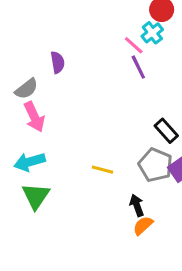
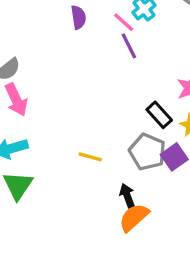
purple semicircle: (58, 62) -> (78, 17), moved
orange semicircle: (143, 226) -> (134, 217), size x1.4

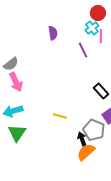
pink line: (124, 22) -> (101, 36), moved, turned 48
gray pentagon: (147, 152) -> (94, 130), moved

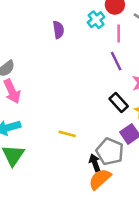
cyan cross: (92, 28) -> (96, 20), moved
purple line: (83, 50) -> (116, 61), moved

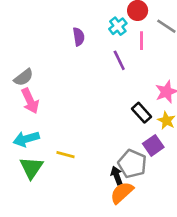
purple line: (116, 61) -> (119, 60), moved
yellow line: (67, 134) -> (66, 155), moved

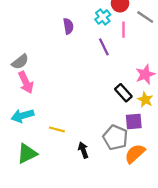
purple square: (153, 145) -> (134, 121), turned 30
green triangle: (31, 168) -> (27, 154), moved, turned 30
black arrow: (117, 176) -> (83, 150), moved
orange semicircle: (122, 193) -> (135, 154), moved

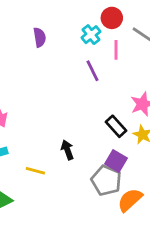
purple semicircle: (68, 26) -> (40, 37), moved
purple square: (134, 121) -> (116, 161), moved, turned 36
black arrow: (83, 150) -> (67, 150), moved

